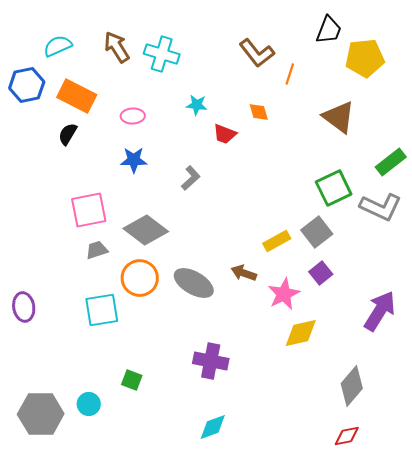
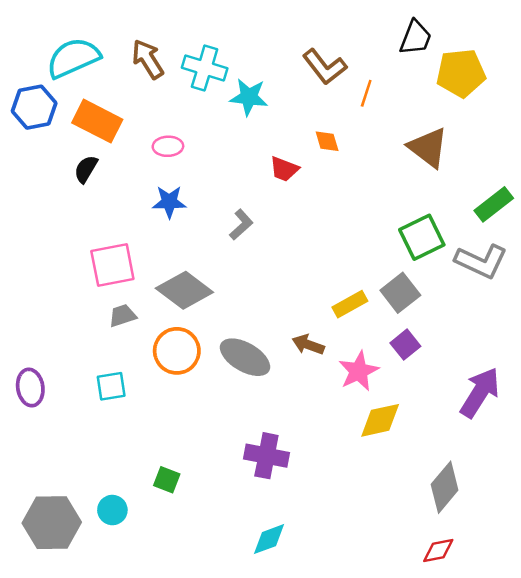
cyan semicircle: (58, 46) -> (73, 58), size x1.5
cyan star: (197, 105) -> (249, 97), moved, size x1.4
cyan square: (102, 310) -> (111, 386), moved, size x0.7

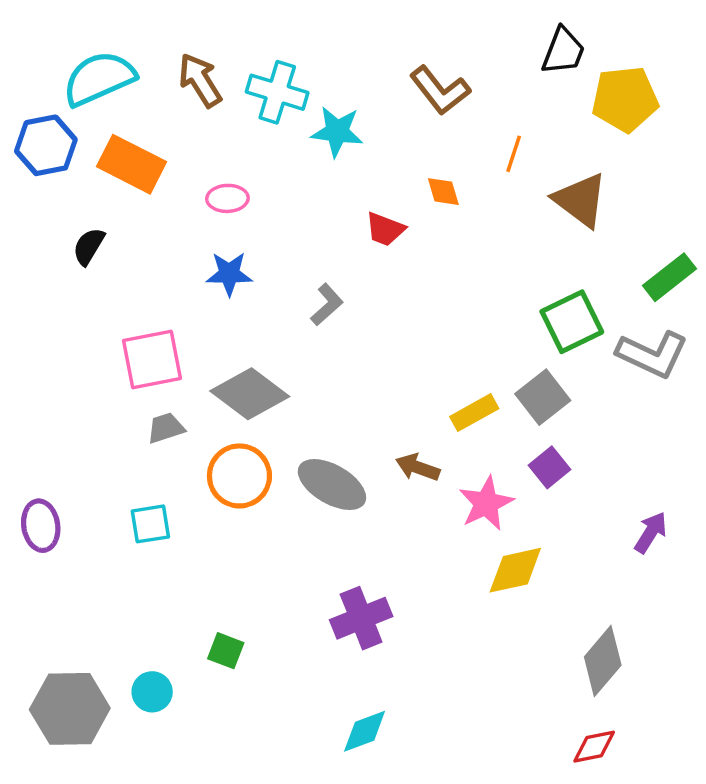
orange line: (366, 93) -> (514, 154), moved
black semicircle: (86, 169) -> (89, 246), moved
purple arrow: (480, 393) -> (651, 532), size x0.6
purple cross: (266, 456) -> (361, 618), turned -33

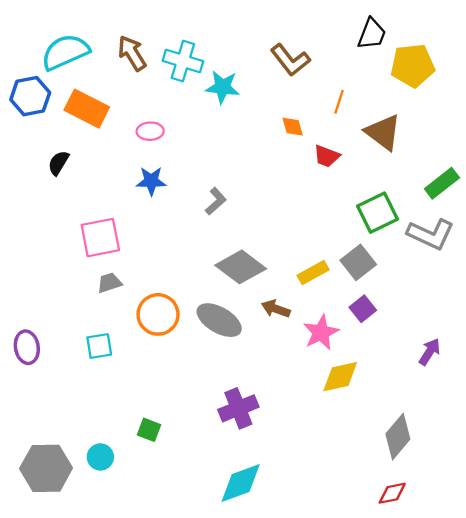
red trapezoid: (385, 229) -> (327, 156), moved
gray diamond: (250, 394) -> (241, 267), moved
cyan diamond: (365, 731) -> (241, 483), size x1.4

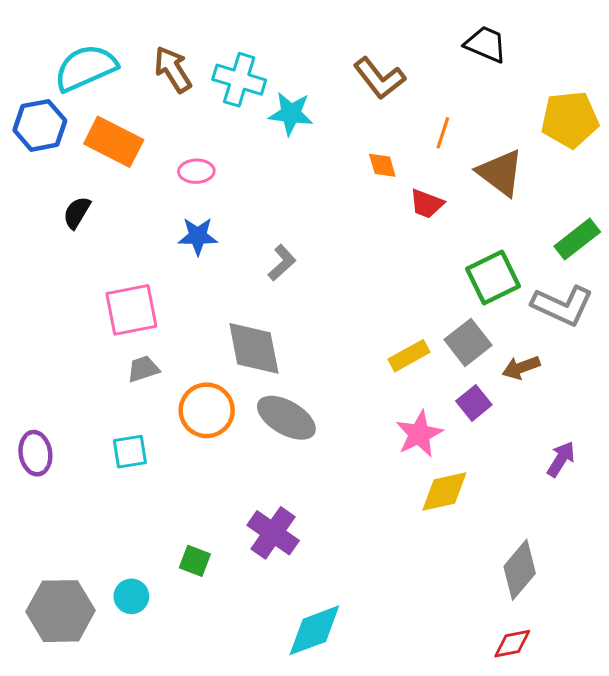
black trapezoid: (372, 34) -> (486, 44), turned -88
yellow pentagon: (413, 66) -> (570, 120), moved
gray diamond: (241, 267) -> (254, 348), moved, turned 42
brown arrow: (276, 309) -> (521, 368), moved, turned -40
purple cross: (238, 408) -> (273, 533), moved, turned -33

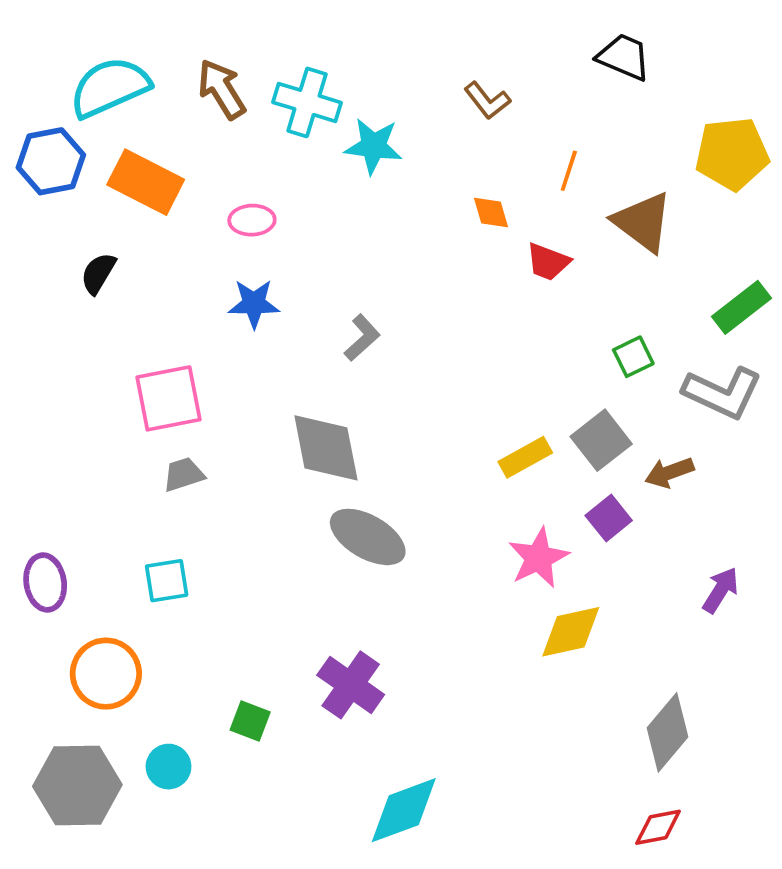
brown L-shape: (379, 78) -> (487, 101), size x0.7
green square: (493, 277) -> (633, 357), size x0.6
orange circle: (207, 410) -> (106, 674), moved

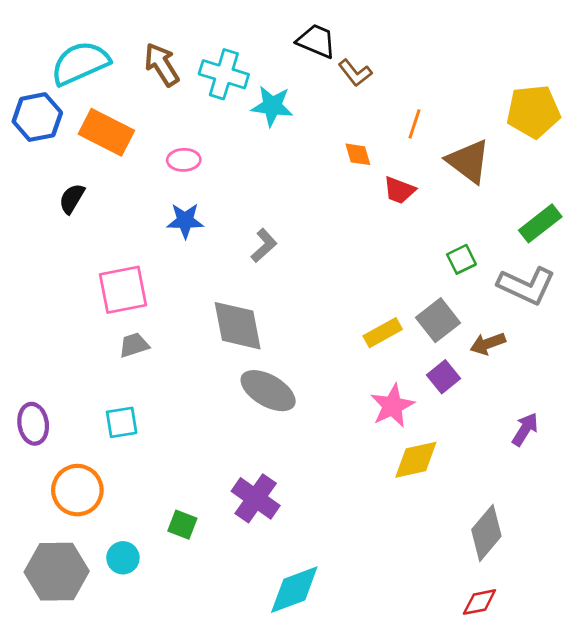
black trapezoid: (624, 57) -> (316, 41), moved

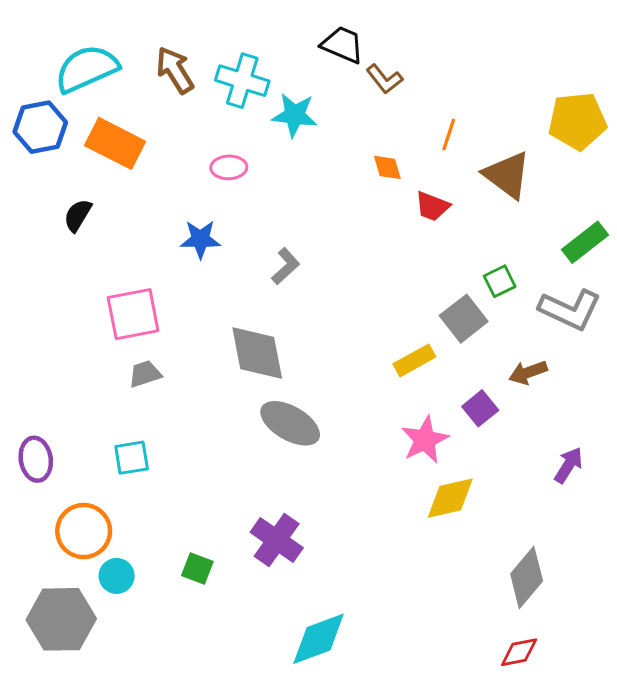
pink ellipse: (184, 160) -> (229, 167), moved
gray square: (438, 320) -> (464, 319), moved
cyan circle: (123, 558) -> (117, 576), moved

